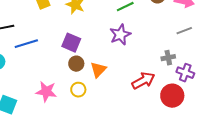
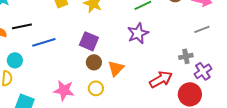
purple cross: (185, 73) -> (203, 71), turned 36

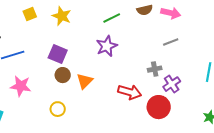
red arrow: (161, 79) -> (130, 92), turned 45
yellow circle: (96, 88) -> (58, 109), moved
pink star: (64, 90) -> (21, 86), moved

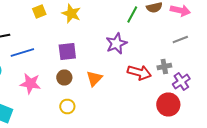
green line: (112, 18) -> (132, 14), moved, turned -36
purple square: (58, 54) -> (67, 52), turned -30
brown circle: (63, 75) -> (64, 78), moved
red arrow: (130, 92) -> (139, 72), moved

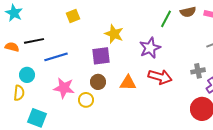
yellow star: (71, 14) -> (114, 34), moved
red arrow: (139, 72) -> (160, 77), moved
orange triangle: (94, 78) -> (128, 83), turned 48
yellow circle: (67, 106) -> (86, 100), moved

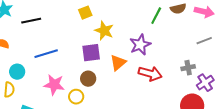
yellow square: (73, 16) -> (85, 13), moved
black line: (34, 41) -> (31, 21), moved
orange triangle: (128, 83) -> (118, 63), moved, turned -42

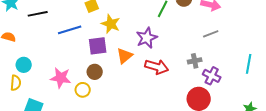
blue line: (46, 54) -> (70, 30), moved
purple cross: (205, 83) -> (212, 76), turned -30

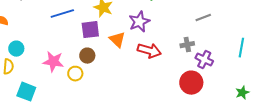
orange triangle: (125, 56) -> (117, 40), turned -36

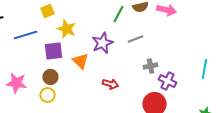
gray line: (203, 18) -> (135, 39), moved
red arrow: (149, 51) -> (110, 84), moved, size x0.7
yellow circle: (75, 74) -> (47, 95), moved

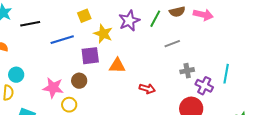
purple star: (102, 43) -> (129, 21), moved
orange triangle: (80, 61) -> (117, 66), turned -42
cyan line: (204, 69) -> (226, 74), moved
brown circle: (50, 77) -> (79, 81), moved
yellow circle: (47, 95) -> (69, 105), moved

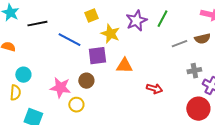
brown semicircle: (177, 12) -> (202, 39), moved
blue line: (62, 40) -> (69, 40), turned 45

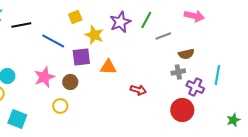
brown semicircle: (202, 39) -> (186, 54), moved
gray line: (179, 44) -> (163, 36), moved
pink star: (60, 88) -> (44, 77), moved, turned -30

